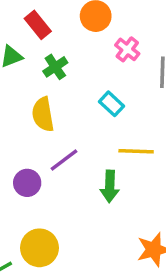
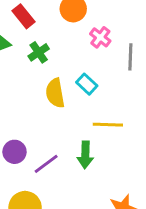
yellow semicircle: (43, 114) -> (55, 93), moved
purple line: (64, 160) -> (46, 164), moved

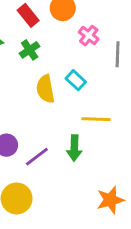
red rectangle: (24, 16) -> (28, 15), moved

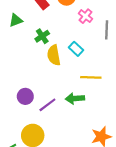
green cross: (30, 50) -> (42, 36), moved
green arrow: (74, 148) -> (75, 98), turned 84

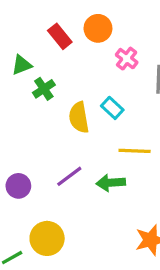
green cross: (42, 36) -> (44, 89), moved
purple circle: (25, 96) -> (18, 186), moved
purple line: (47, 105) -> (69, 176), moved

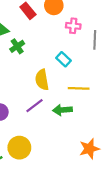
pink cross: (127, 59) -> (73, 26), turned -32
yellow semicircle: (79, 117) -> (42, 80), moved

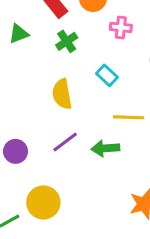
green cross: (17, 46) -> (67, 41), moved
yellow semicircle: (42, 80) -> (62, 94), moved

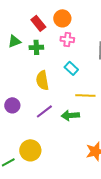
pink cross: (121, 27) -> (67, 39), moved
green cross: (67, 41) -> (36, 47), moved, turned 32
purple circle: (16, 151) -> (12, 105), moved

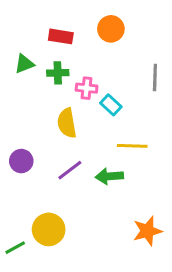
orange circle: (62, 18) -> (111, 29), moved
red rectangle: (38, 23) -> (61, 36), turned -42
pink cross: (67, 39) -> (87, 88), moved

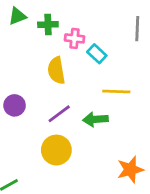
yellow circle: (49, 229) -> (56, 150), moved

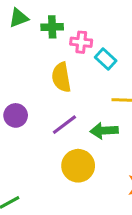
yellow circle: (56, 150) -> (78, 166), moved

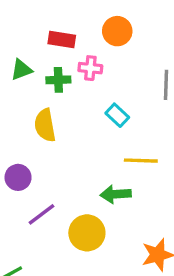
pink cross: (81, 42) -> (90, 68), moved
yellow semicircle: (61, 77) -> (45, 125), moved
purple line: (64, 125) -> (42, 214), moved

